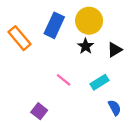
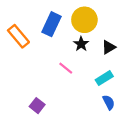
pink line: (64, 80) -> (66, 68), moved
cyan rectangle: (99, 82) -> (104, 78), moved

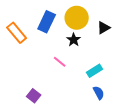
black triangle: (109, 47) -> (104, 28), moved

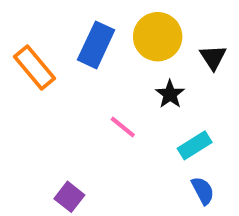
black triangle: (104, 28) -> (213, 57), turned -32
black star: (74, 40) -> (170, 94), moved

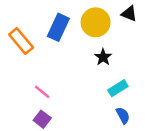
black triangle: (213, 57) -> (129, 14), moved, turned -35
pink line: (123, 127) -> (42, 92), moved

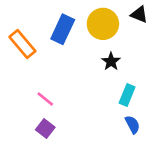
cyan rectangle: (118, 88) -> (127, 95), turned -36

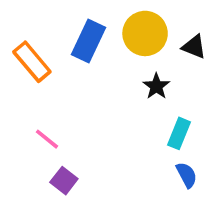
black triangle: (139, 14) -> (194, 47), moved
pink line: (45, 99) -> (47, 139), moved

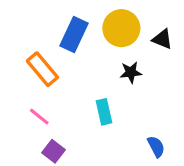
orange rectangle: (32, 62) -> (42, 69), moved
black star: (156, 86) -> (131, 72), turned 30
cyan rectangle: (179, 133) -> (104, 112), moved, turned -35

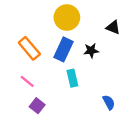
yellow circle: (121, 28) -> (67, 17), moved
blue rectangle: (74, 34) -> (64, 49), moved

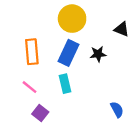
orange rectangle: (29, 48) -> (32, 52), turned 35
cyan rectangle: (72, 78) -> (65, 84), moved

